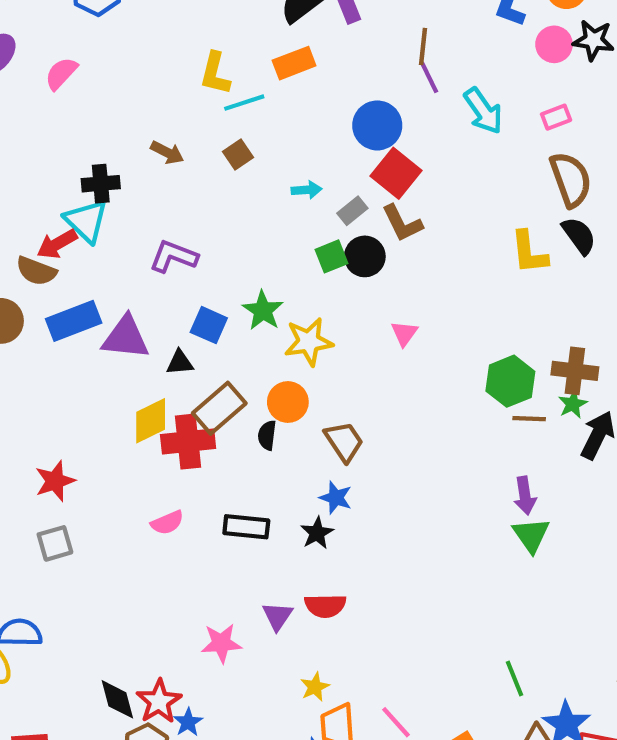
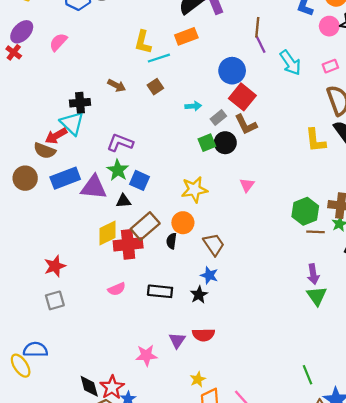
green star: (263, 311) -> (118, 170), moved

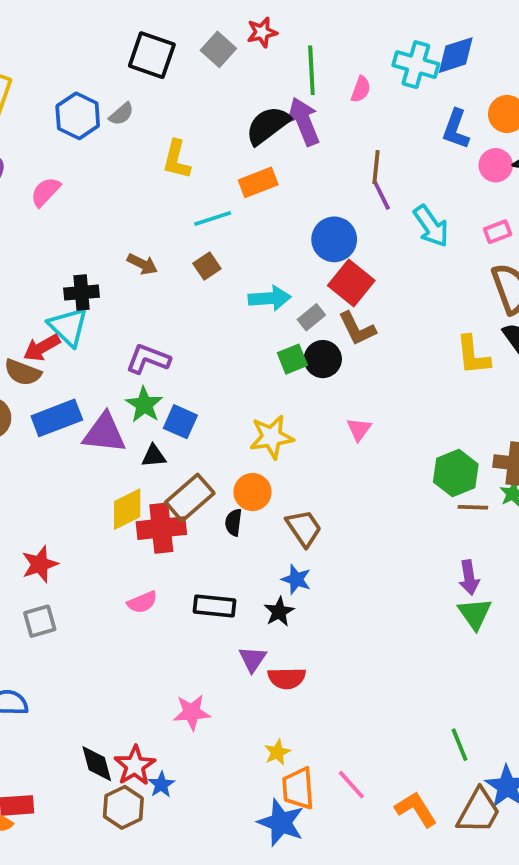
yellow L-shape: (143, 42) -> (177, 160), moved
cyan arrow: (193, 106) -> (270, 298), size x1.5
purple triangle: (177, 340) -> (253, 659), moved

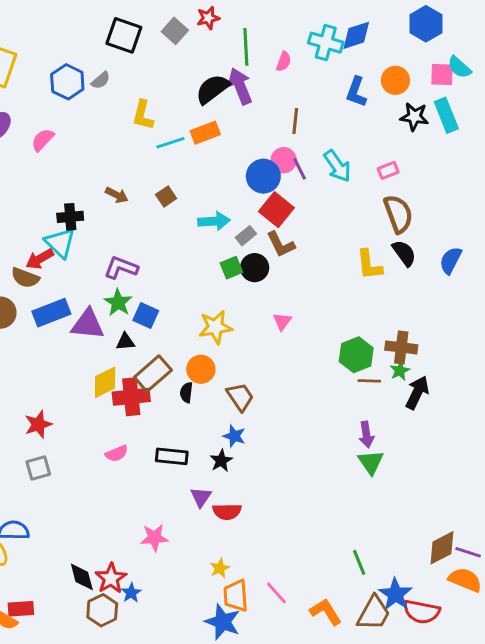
pink circle: (496, 165) -> (284, 160), moved
purple line: (382, 196) -> (300, 169), moved
cyan line: (213, 218) -> (170, 143), moved

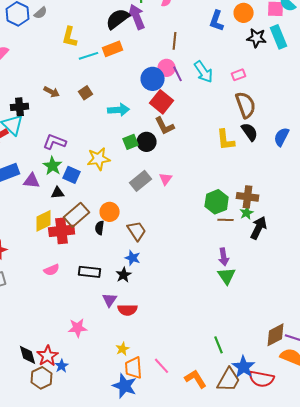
gray rectangle: (246, 236) -> (141, 181), moved, size x1.5
purple triangle: (88, 324) -> (32, 181), size x0.7
yellow star: (215, 327) -> (99, 159), moved

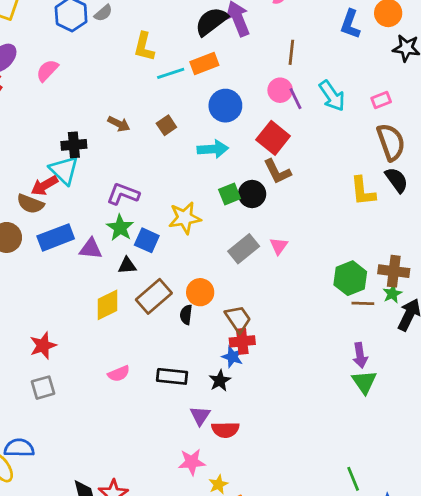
blue circle: (153, 79) -> (225, 106), moved
red cross: (62, 231) -> (242, 341), moved, size x0.7
pink star: (78, 328) -> (192, 462), moved

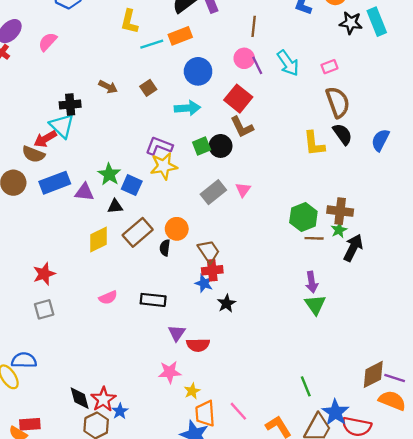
purple L-shape: (123, 194) -> (159, 146), moved
black star: (220, 381) -> (226, 303), moved

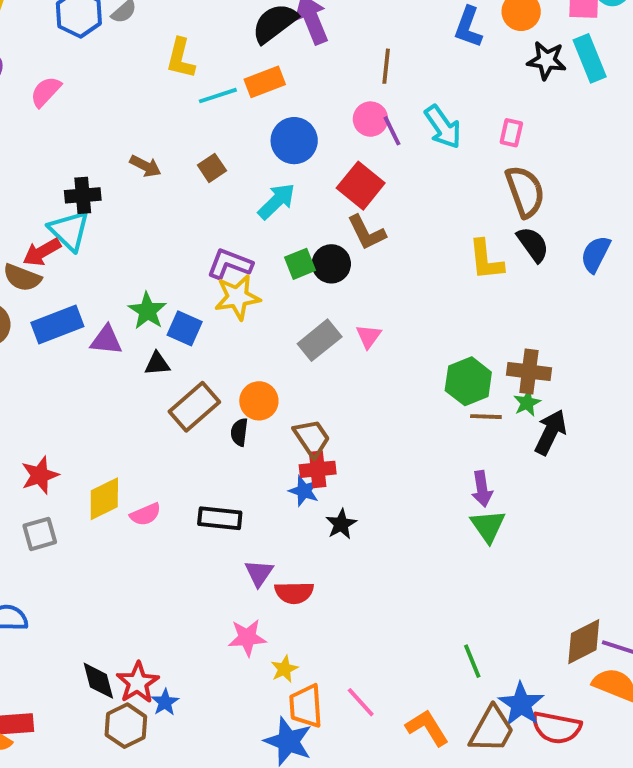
pink rectangle: (329, 67) -> (511, 133), turned -56
cyan arrow: (187, 108) -> (277, 201), turned -40
yellow diamond: (99, 239) -> (104, 499), moved

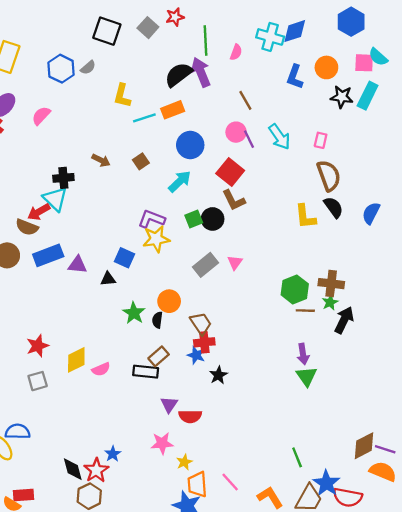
cyan rectangle: (590, 58) -> (368, 96), turned 48
brown line: (386, 66) -> (245, 100), turned -36
green star: (147, 311) -> (134, 313), moved
brown rectangle: (194, 407) -> (159, 356), moved, size x0.7
blue star: (165, 702) -> (113, 454), moved

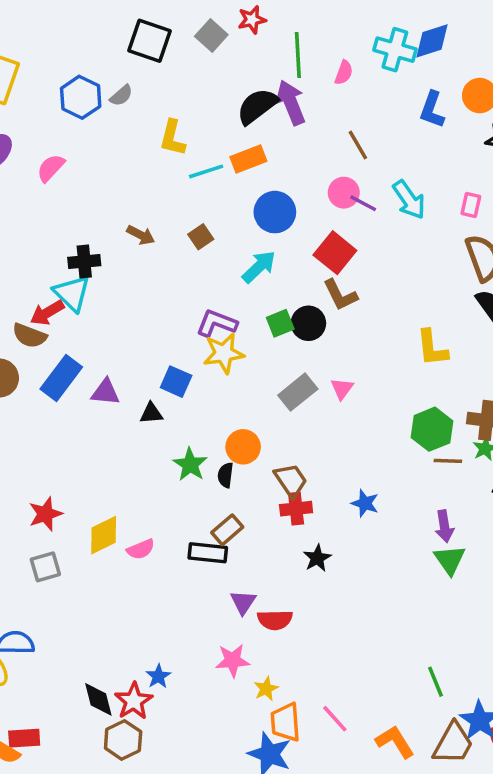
purple line: (249, 139) -> (363, 203), turned -36
yellow L-shape: (305, 217) -> (432, 348), moved
blue rectangle: (48, 255) -> (61, 378), turned -32
blue star: (196, 355) -> (365, 503), moved

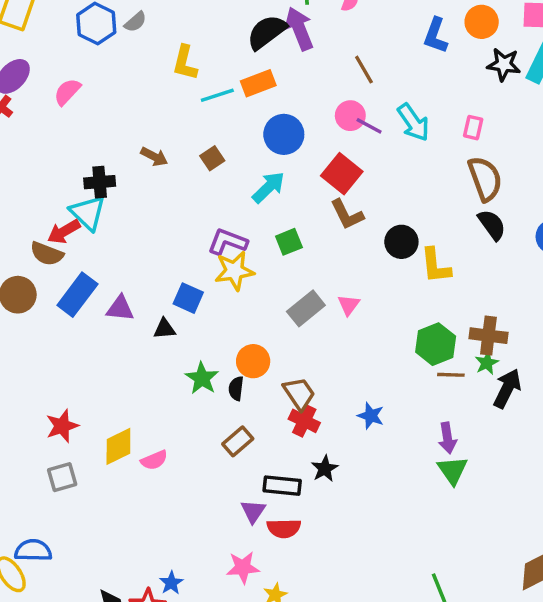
black circle: (308, 323) -> (401, 242), moved
red cross: (296, 509) -> (304, 421), turned 32
black rectangle: (208, 553) -> (282, 486), moved

